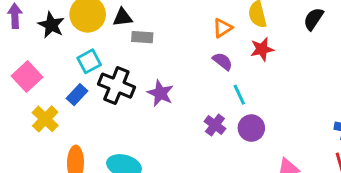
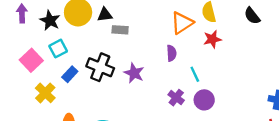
black semicircle: (313, 19) -> (252, 16), turned -72
orange triangle: (223, 28) -> (182, 23), size x1.5
cyan square: (89, 61) -> (58, 49), moved
purple semicircle: (223, 61) -> (171, 53), moved, turned 49

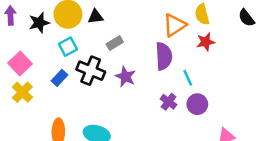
black star: (50, 20) -> (39, 23), turned 30
gray rectangle: (120, 30) -> (115, 43), moved, turned -35
cyan square: (58, 49) -> (68, 47), moved
purple semicircle: (171, 53) -> (164, 56), size x1.6
yellow cross: (45, 93) -> (22, 92), moved

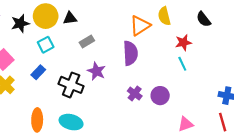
red star: (206, 42) -> (183, 43), moved
black cross: (91, 71) -> (71, 85), moved
cyan line: (188, 78) -> (182, 64), moved

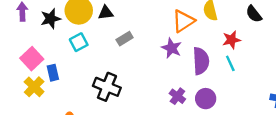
purple semicircle: (130, 53) -> (201, 61), moved
purple star: (96, 71) -> (172, 48), moved
blue rectangle: (38, 72) -> (53, 73), moved, turned -56

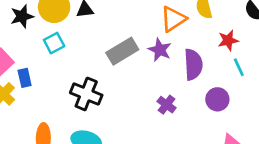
gray rectangle: (125, 39) -> (122, 51), moved, size x1.6
cyan line: (230, 63) -> (239, 67), moved
purple circle: (206, 99) -> (217, 99), moved

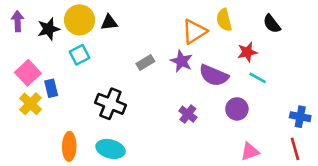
gray rectangle: (122, 51) -> (145, 62), size x0.6
purple semicircle: (193, 65) -> (214, 75), turned 116
cyan line: (239, 67) -> (258, 78), turned -36

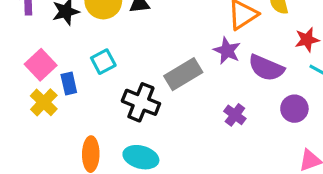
cyan square: (80, 55) -> (103, 62), moved
gray rectangle: (145, 62) -> (183, 74), moved, size x1.6

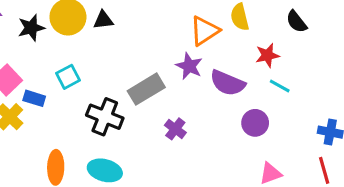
blue rectangle: (69, 84) -> (34, 98), turned -60
purple cross: (235, 115) -> (175, 129), moved

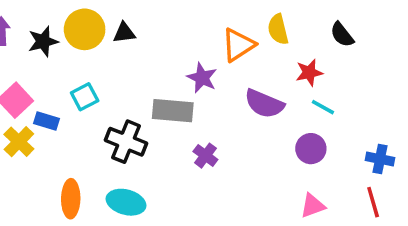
purple star: (189, 66) -> (202, 78), moved
gray rectangle: (146, 89) -> (173, 111), turned 36
purple circle: (255, 123) -> (311, 149), moved

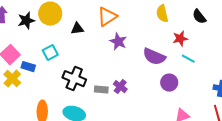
black triangle: (124, 33) -> (77, 29), moved
orange triangle: (238, 45) -> (107, 17), moved
gray rectangle: (173, 111) -> (101, 90), moved, size x0.6
purple circle: (311, 149) -> (169, 83), moved

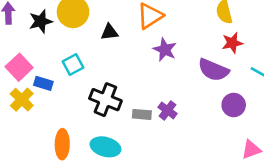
red star: (180, 39) -> (232, 43), moved

